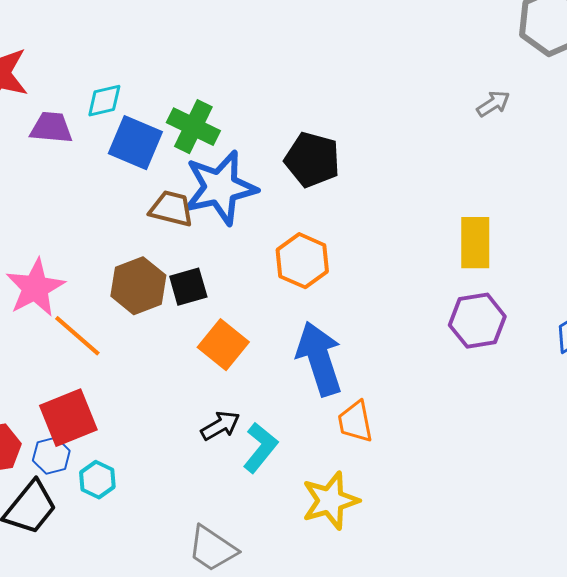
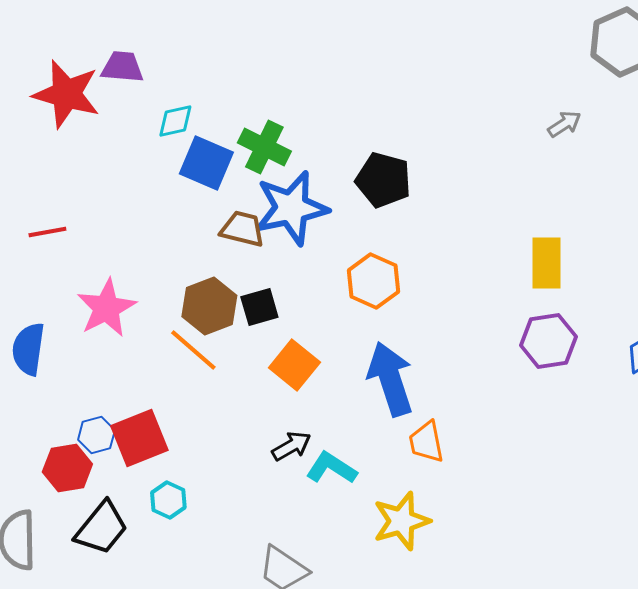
purple trapezoid: (51, 128) -> (122, 67), moved
orange line: (77, 336) -> (193, 350), moved
cyan L-shape: (260, 448) -> (331, 468), turned -96
blue hexagon: (51, 456) -> (96, 435), moved

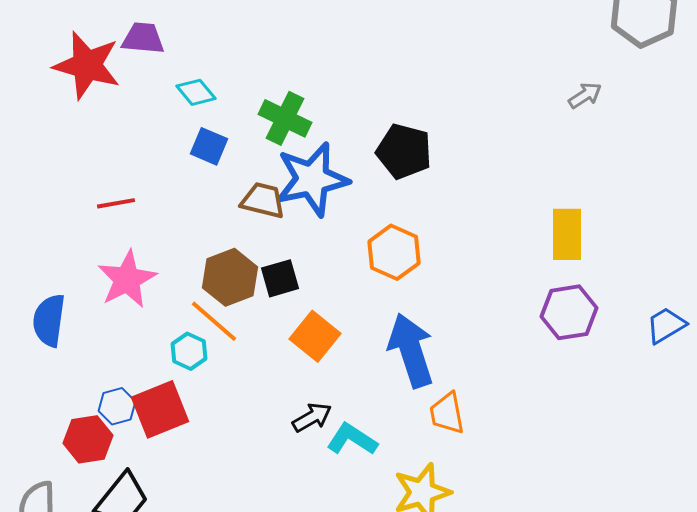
cyan diamond: (175, 121) -> (196, 92), turned 63
blue square: (206, 163) -> (209, 146), moved, size x0.7
red line: (47, 232) -> (116, 203), moved
cyan hexagon: (168, 500) -> (189, 351), moved

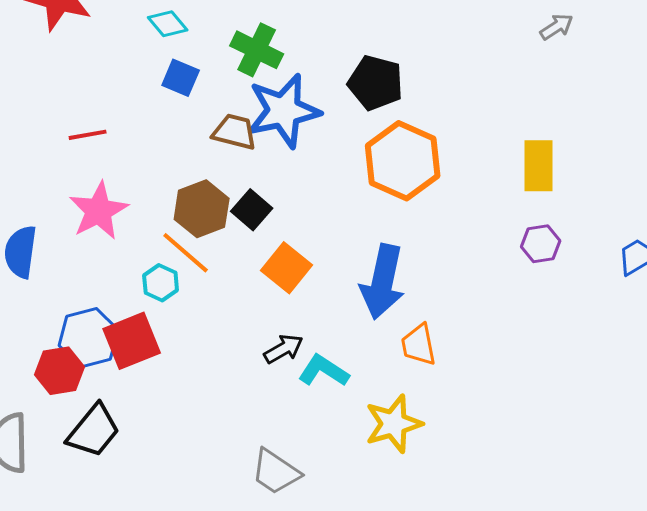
orange hexagon: (394, 252) -> (403, 161), moved, size x1.4
black square: (280, 278) -> (252, 210), turned -33
purple hexagon: (569, 312) -> (541, 244), size x0.7
blue arrow: (411, 350) -> (383, 282), turned -150
blue hexagon: (117, 406) -> (89, 338), size x1.6

